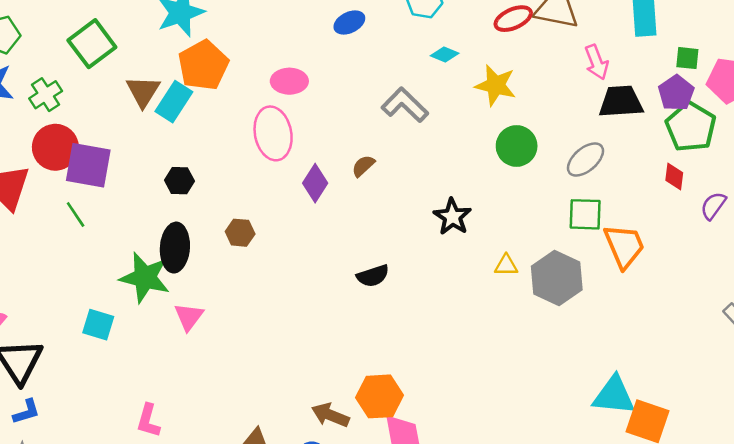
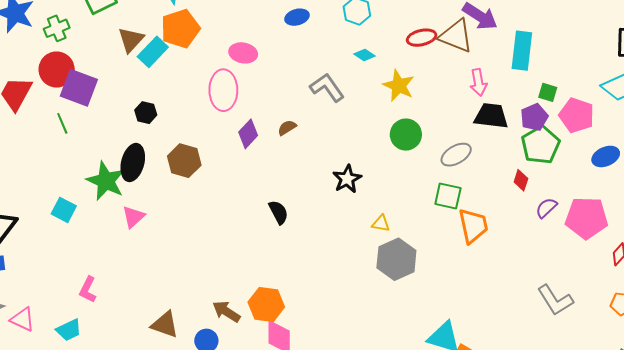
brown hexagon: (240, 233) -> (184, 161), size x1.5
black semicircle: (373, 276) -> (279, 212), turned -110
gray hexagon: (557, 278) -> (396, 259), moved

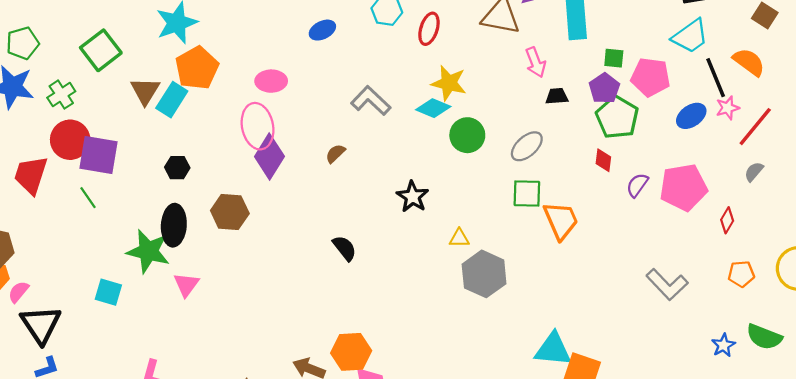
red ellipse: (422, 38) -> (429, 29), moved, turned -48
cyan diamond: (365, 55) -> (433, 108), moved, size x1.4
black trapezoid: (491, 116) -> (557, 96), size x0.6
purple diamond: (248, 134) -> (269, 156), moved, size x1.4

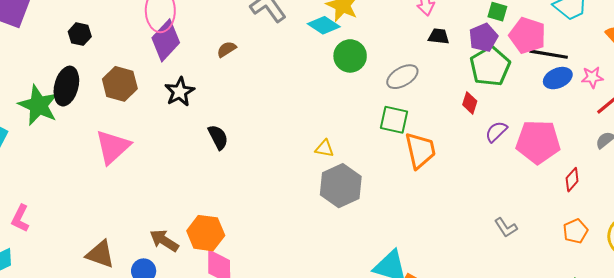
black line: (716, 78) -> (549, 54), moved, turned -69
black star: (413, 197) -> (180, 92), moved
orange pentagon: (741, 274) -> (575, 231), turned -30
gray L-shape: (667, 284) -> (506, 228), size x0.6
pink triangle: (186, 285) -> (113, 147), moved, size x1.5

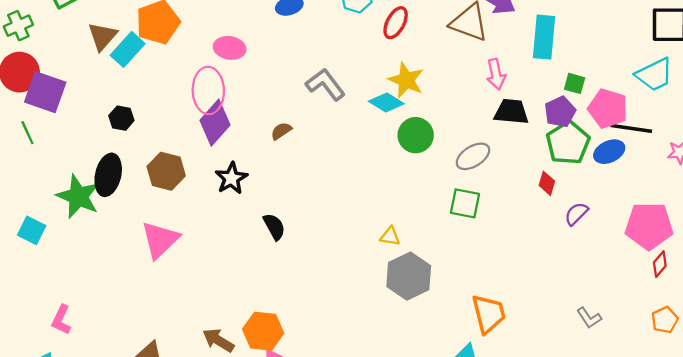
black trapezoid: (439, 36) -> (511, 112), size x1.5
blue ellipse: (558, 78) -> (609, 152), moved
pink pentagon: (538, 142) -> (649, 226), moved
orange trapezoid: (420, 150) -> (489, 314), moved

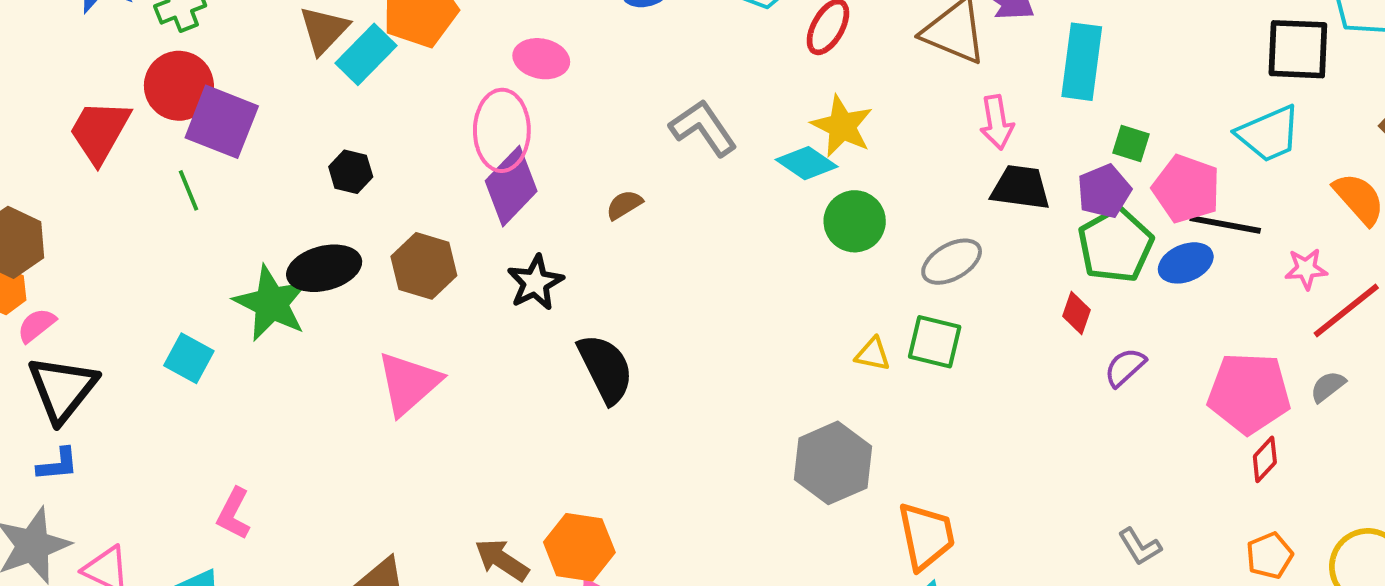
black ellipse: (108, 175) -> (324, 268), turned 60
black semicircle: (274, 227) -> (606, 369), size x1.5
yellow triangle: (390, 236) -> (873, 354), moved
orange trapezoid: (489, 314) -> (926, 536), moved

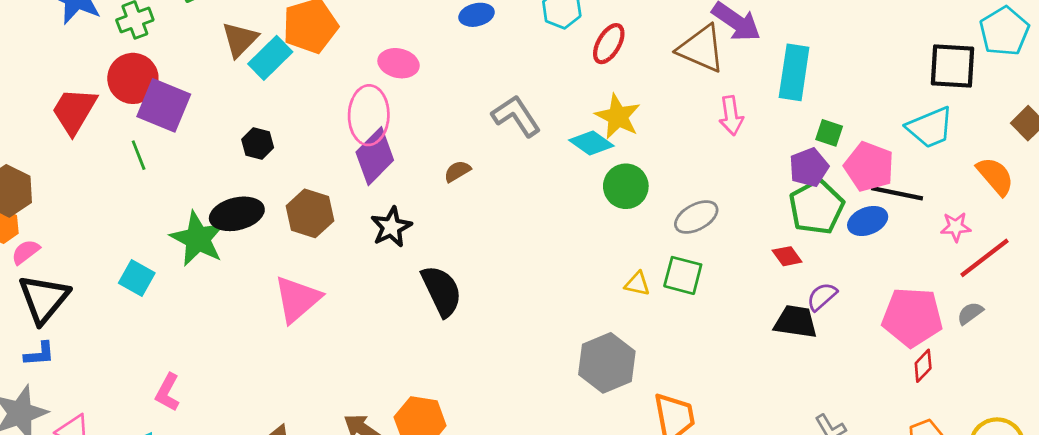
black trapezoid: (1021, 187) -> (796, 322), moved
red diamond: (1077, 313) -> (787, 256), turned -56

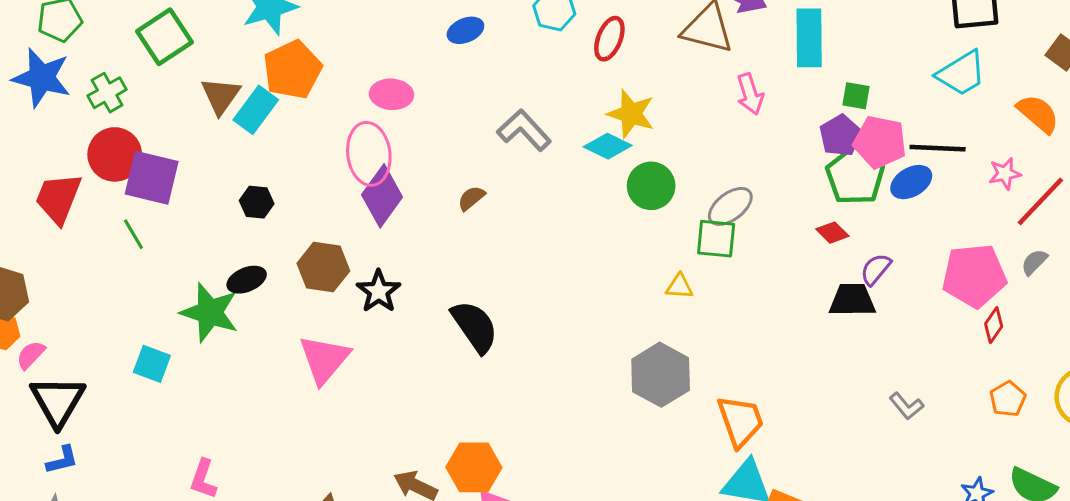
pink pentagon: (869, 167) -> (880, 142), moved
black ellipse: (237, 214) -> (247, 280), size x0.7
black star: (391, 227) -> (378, 291), moved
green square: (683, 275) -> (716, 239), moved

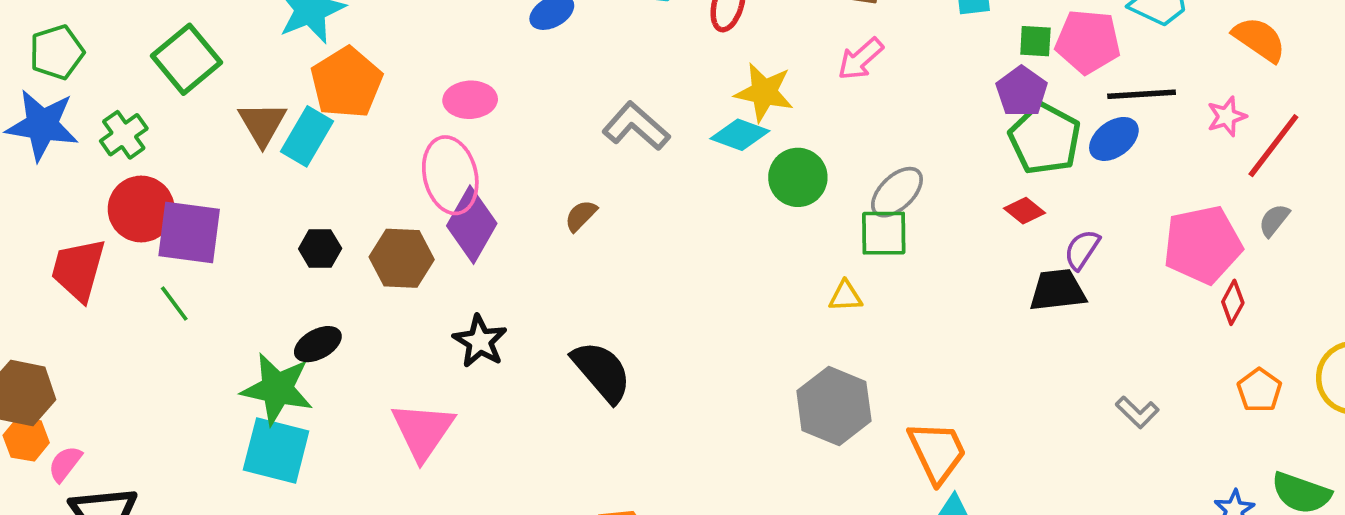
pink arrow: (750, 94) -> (860, 59), moved, turned 72
pink pentagon: (880, 142) -> (1088, 42), moved
brown hexagon: (323, 267) -> (402, 258), moved
cyan square: (152, 364) -> (276, 451), moved, size x1.5

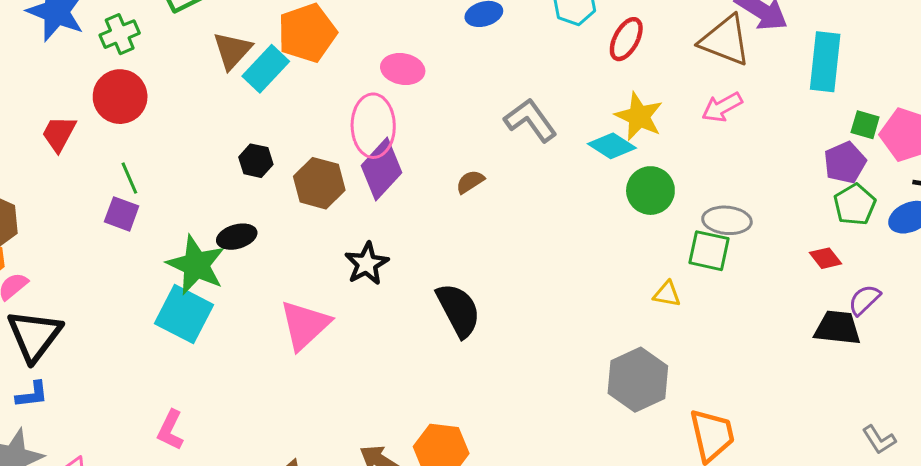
green pentagon: (1045, 139) -> (855, 205), size x0.7
gray ellipse: (897, 192) -> (727, 220), turned 36
purple square: (189, 232) -> (122, 214), moved, size x0.6
red trapezoid: (78, 270) -> (59, 134), size x0.7

